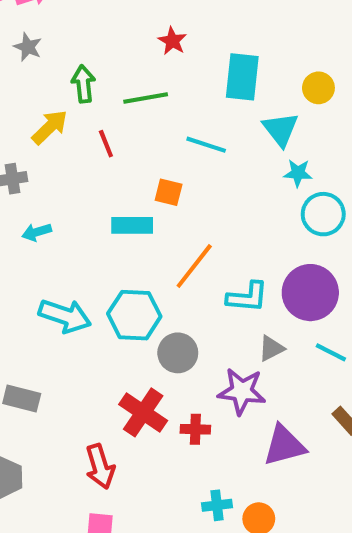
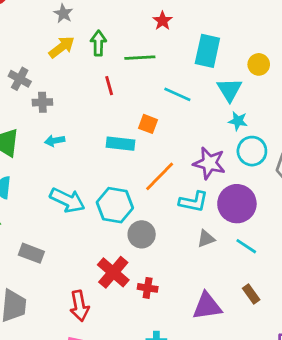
yellow arrow: (50, 127) -> (62, 47), moved
purple star: (242, 391) -> (209, 163), moved

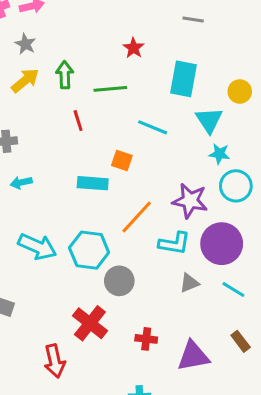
red cross: (148, 288) -> (146, 339), moved

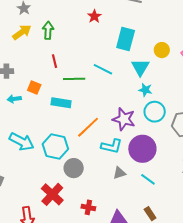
green line: (110, 89) -> (74, 79), moved
orange square: (122, 161) -> (34, 87), moved

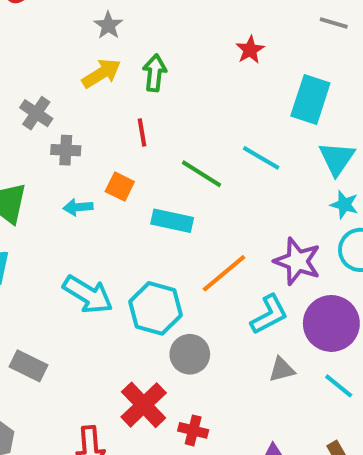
red line: (54, 61) -> (142, 132), moved
green line: (74, 79) -> (201, 174), turned 30
cyan L-shape: (112, 146) -> (269, 315), turned -45
red cross: (88, 207) -> (193, 430), moved

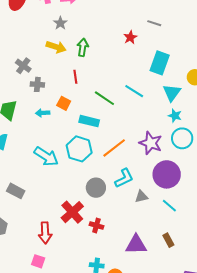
gray line: (334, 23) -> (154, 23), moved
yellow arrow: (101, 73) -> (56, 47), turned 48
cyan hexagon: (155, 308) -> (79, 149), moved
cyan L-shape: (269, 315) -> (124, 178), moved

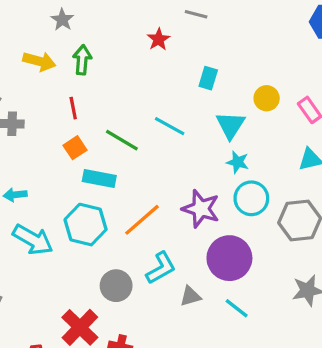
gray star: (60, 23) -> (62, 20), moved
cyan rectangle: (160, 63) -> (208, 78), size x0.6
orange square: (64, 103) -> (75, 148), moved, turned 32
cyan arrow: (43, 113) -> (15, 195), moved

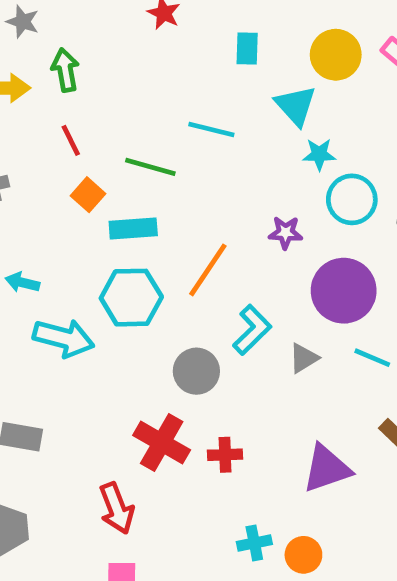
yellow circle: (267, 98) -> (336, 55), size x1.4
cyan arrow: (15, 195) -> (22, 282), turned 35
purple star: (201, 209) -> (285, 233), size x0.6

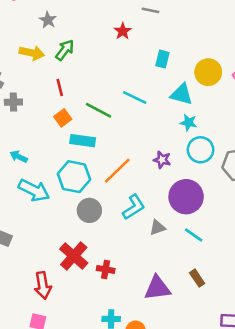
green arrow: (65, 70) -> (65, 50), turned 35
cyan triangle: (296, 106) -> (182, 94), turned -45
gray circle: (196, 371) -> (89, 210), moved

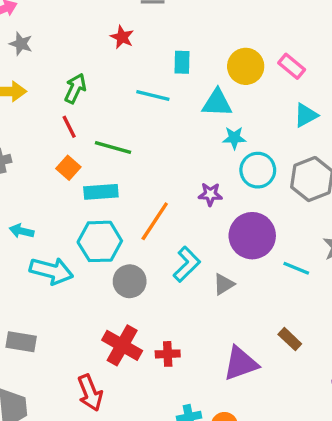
green arrow: (65, 50) -> (75, 88), moved
red line: (60, 87) -> (69, 127), moved
cyan line: (135, 98) -> (153, 96), moved
cyan line: (194, 235) -> (296, 268), moved

